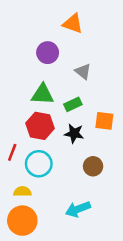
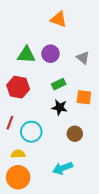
purple circle: (48, 53) -> (50, 54), moved
gray triangle: (83, 72) -> (83, 58), moved
green triangle: (43, 94) -> (26, 55), moved
red hexagon: (40, 126) -> (18, 87), moved

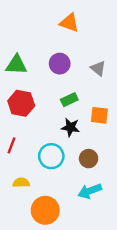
green triangle: (26, 55) -> (16, 65), moved
cyan circle: (31, 132) -> (51, 156), moved
cyan arrow: (63, 168) -> (90, 191), moved
orange circle: (18, 177) -> (45, 210), moved

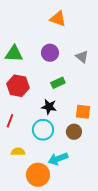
orange square: (99, 115) -> (83, 112), moved
black star: (71, 127) -> (49, 107), moved
cyan arrow: (90, 191) -> (58, 159), moved

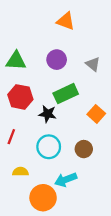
green rectangle: (58, 83) -> (66, 94), size x1.5
black star: (49, 107) -> (48, 114), moved
orange square: (83, 112) -> (96, 114), moved, turned 35

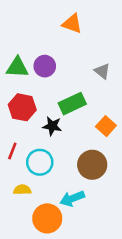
purple circle: (57, 60) -> (45, 66), moved
cyan circle: (49, 147) -> (40, 162), moved
brown circle: (84, 149) -> (92, 165), size x1.5

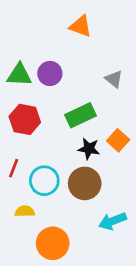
black star: (52, 126) -> (89, 149), moved
brown circle: (92, 165) -> (85, 183), moved
cyan arrow: (72, 198) -> (113, 221), moved

